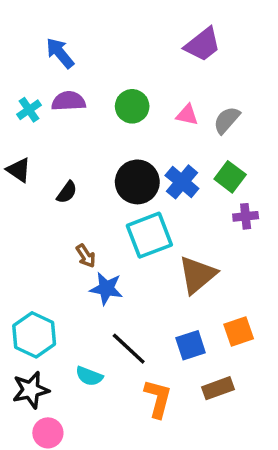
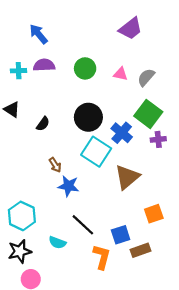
cyan cross: (29, 110) -> (19, 71), turned 32
green square: (230, 177) -> (148, 114), size x1.4
blue cross: (182, 182) -> (122, 133), moved
cyan square: (149, 235) -> (96, 152), turned -36
blue square: (191, 345) -> (121, 235), moved

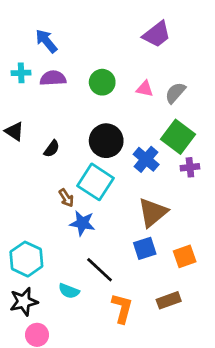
cyan cross: (19, 71) -> (21, 73), moved
cyan square: (96, 152) -> (96, 182), moved
blue square: (121, 235) -> (145, 248), moved

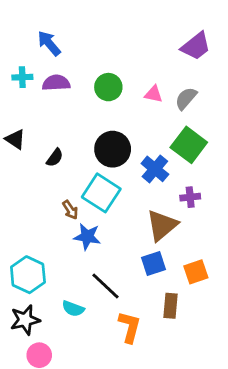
purple trapezoid: (157, 34) -> (196, 46), moved
purple cross: (190, 167) -> (190, 197), moved
brown rectangle: (169, 300) -> (170, 306), moved, turned -65

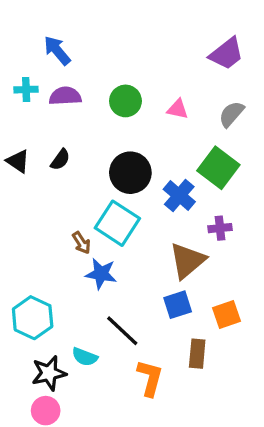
gray semicircle: (186, 98) -> (231, 114), moved
black semicircle: (55, 158) -> (60, 160), moved
black star: (25, 320) -> (49, 373), moved

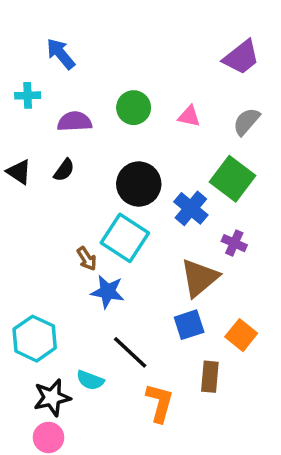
purple semicircle: (65, 96) -> (75, 122), moved
purple cross: (220, 228) -> (234, 243), turned 30
orange square: (227, 314) -> (241, 335), turned -32

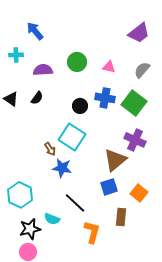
black circle: (139, 184) -> (80, 106), size x0.6
blue cross: (191, 208) -> (105, 98), moved, turned -30
purple cross: (234, 243) -> (135, 140), size x1.5

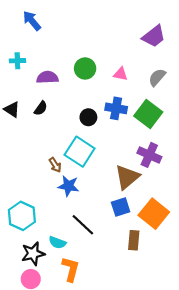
blue arrow: (35, 31) -> (32, 21), moved
orange square: (139, 193) -> (154, 214), size x1.5
orange L-shape: (92, 232) -> (71, 269), moved

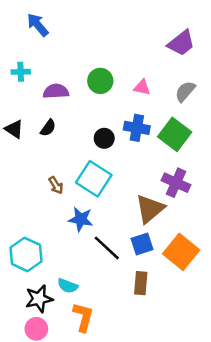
brown arrow: (55, 165) -> (56, 185), moved
black line: (83, 225) -> (107, 248), moved
brown rectangle: (134, 240) -> (141, 283), moved

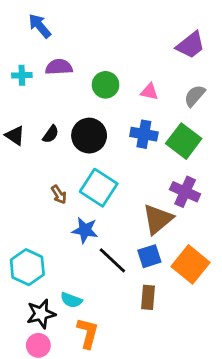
purple semicircle: (56, 91) -> (59, 67), moved
black circle: (104, 138) -> (89, 136), moved, size x1.6

